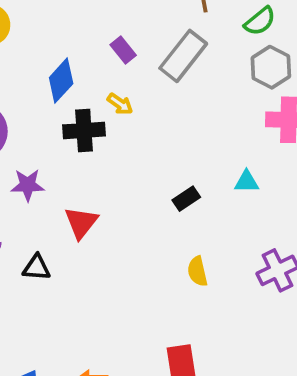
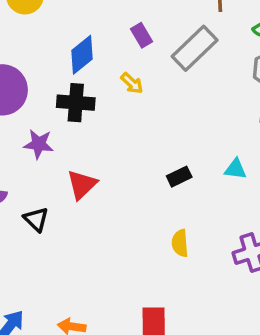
black cross: (84, 130) -> (76, 103), moved
black triangle: (37, 268) -> (36, 219), turned 32

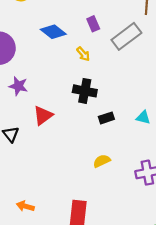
blue diamond: (82, 55) -> (53, 32), turned 70
black cross: (76, 103) -> (85, 91), moved
yellow semicircle: (180, 243) -> (102, 161), turned 63

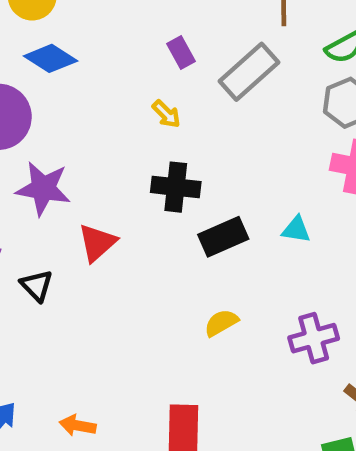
blue diamond: (53, 32) -> (51, 58), moved
purple star: (18, 86) -> (43, 188), size x1.4
black rectangle: (106, 118) -> (223, 237), size x1.5

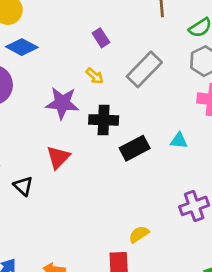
gray rectangle: (249, 72) -> (144, 69), moved
purple star: (43, 188) -> (62, 103), moved
yellow semicircle: (221, 323) -> (139, 234), moved

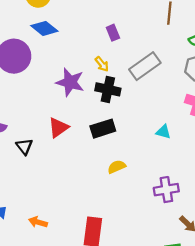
black cross: (104, 120) -> (108, 89), moved
black rectangle: (135, 148) -> (103, 129), moved
yellow semicircle: (139, 234) -> (117, 167), moved

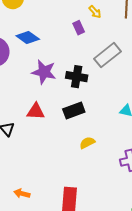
blue diamond: (44, 28) -> (28, 37), moved
yellow arrow: (102, 64) -> (95, 12), moved
red triangle: (58, 128) -> (36, 111), turned 42

